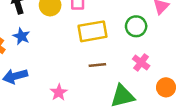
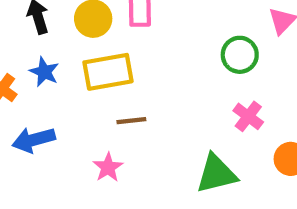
yellow rectangle: (92, 31) -> (108, 72), moved
brown line: (97, 65) -> (131, 121), moved

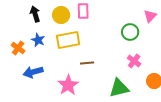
brown line: (131, 121) -> (87, 63), moved
pink star: (108, 167) -> (68, 85), size x1.5

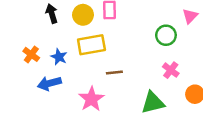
blue star: (38, 40) -> (59, 57), moved

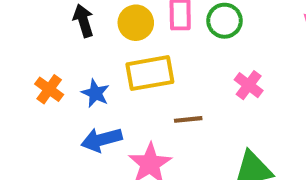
green circle: (166, 35) -> (225, 21), moved
pink cross: (171, 70) -> (249, 85), moved
blue arrow: (49, 83) -> (102, 140), moved

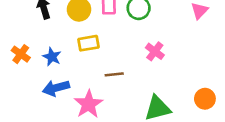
yellow rectangle: (150, 73) -> (88, 43), size x0.7

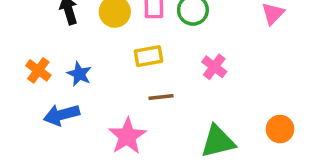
yellow rectangle: (88, 43) -> (149, 56), moved
blue arrow: (56, 88) -> (61, 115), moved

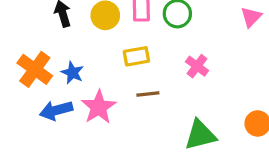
orange cross: (38, 70) -> (35, 69), size x1.5
pink star: (127, 136) -> (99, 107), moved

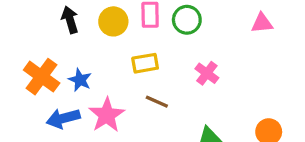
pink triangle: (251, 17) -> (262, 23), turned 40
brown line: (148, 94) -> (157, 102), turned 30

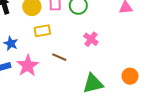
yellow rectangle: (145, 63) -> (42, 31), moved

